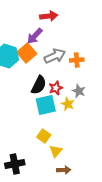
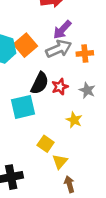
purple arrow: (35, 36) -> (62, 30), moved
yellow star: (68, 104) -> (74, 120), moved
cyan square: (46, 105) -> (23, 107), moved
brown arrow: (64, 170) -> (69, 184), turned -104

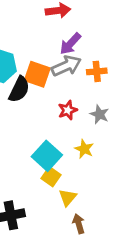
orange square: (25, 45) -> (37, 74), moved, turned -30
black semicircle: (40, 83) -> (19, 89), moved
cyan square: (23, 107) -> (47, 156), moved, turned -35

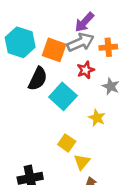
black semicircle: (19, 89) -> (38, 79), moved
red star: (68, 110) -> (86, 70), moved
cyan square: (47, 156) -> (63, 96), moved

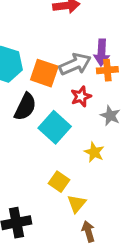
purple arrow: (84, 22) -> (102, 52), moved, turned -40

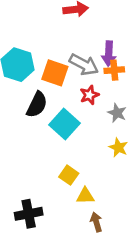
gray arrow: (75, 64) -> (84, 65), turned 52
yellow star: (94, 152) -> (118, 147), moved
yellow triangle: (77, 204) -> (85, 196), turned 48

